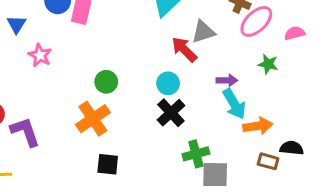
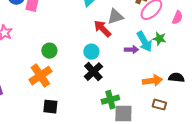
pink semicircle: (295, 33) -> (177, 18), turned 128
cyan arrow: (234, 104) -> (144, 42), moved
black semicircle: (292, 148) -> (176, 78), moved

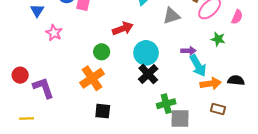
red arrow: (102, 29) -> (123, 29), moved, turned 114
cyan arrow: (144, 42) -> (198, 66), moved
cyan circle: (91, 52) -> (146, 53), size x1.5

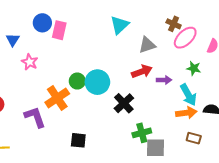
red arrow: (123, 29) -> (142, 72), moved
cyan circle: (146, 53) -> (97, 82), moved
cyan arrow: (198, 66) -> (188, 95), moved
orange cross: (92, 78) -> (57, 98), moved
purple L-shape: (43, 88) -> (35, 117), moved

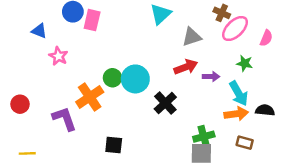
blue triangle: (13, 40) -> (39, 31), turned -40
green cross: (142, 133) -> (204, 137), moved

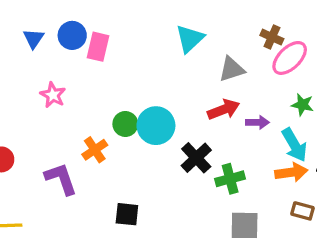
blue triangle: (39, 31) -> (34, 39), moved, turned 42
orange cross: (90, 97) -> (95, 150), size x0.7
green cross: (204, 137) -> (230, 179), moved

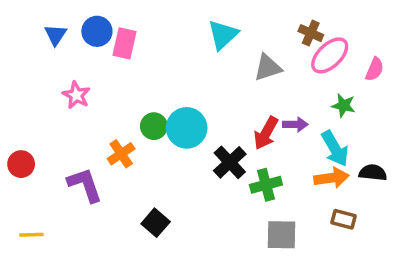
red arrow: (224, 110) -> (266, 133), moved, turned 140
black square: (127, 214) -> (156, 223), turned 35

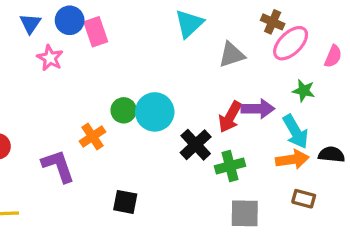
pink rectangle: (125, 43) -> (96, 32), turned -32
pink star: (76, 95) -> (50, 58), moved
purple arrow: (295, 124) -> (258, 109), size x1.4
black square: (156, 223) -> (125, 202), turned -30

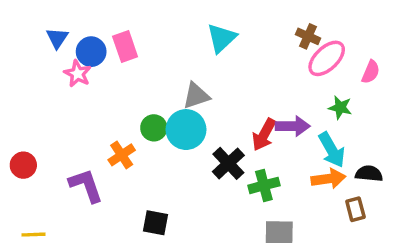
blue circle: (70, 20) -> (91, 52), moved
gray triangle: (232, 55) -> (196, 96), moved
brown rectangle: (304, 199) -> (355, 209), moved, turned 60

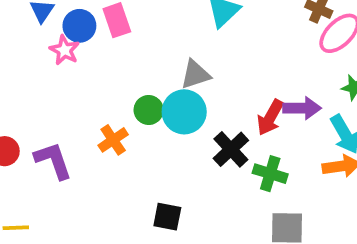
purple L-shape: (86, 185) -> (53, 160), moved
green cross: (264, 185) -> (270, 174), turned 32
black square: (156, 223) -> (167, 217), moved

